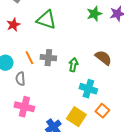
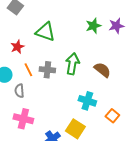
red star: (13, 25) -> (17, 47), moved
green arrow: (73, 65) -> (72, 64), moved, size x1.5
orange square: (102, 111) -> (112, 116), moved

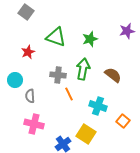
green star: (93, 26) -> (90, 39), moved
orange line: (28, 70) -> (69, 94), moved

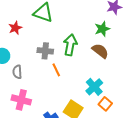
green star: (90, 39) -> (102, 29), moved
cyan cross: (98, 106) -> (94, 87), moved, turned 30
orange square: (123, 121) -> (105, 104), moved

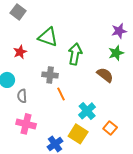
green star: (102, 29) -> (116, 53), moved
green arrow: (70, 45) -> (75, 54), moved
cyan cross: (94, 87) -> (87, 111), moved

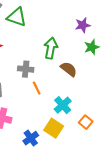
purple star: (119, 31) -> (83, 25), moved
green triangle: (48, 37) -> (17, 17), moved
brown semicircle: (105, 75) -> (69, 69), moved

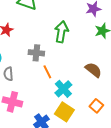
brown semicircle: (69, 69) -> (93, 70), moved
cyan cross: (63, 105) -> (63, 89), moved

